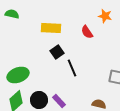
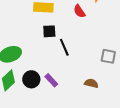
black square: (57, 52) -> (49, 31), turned 32

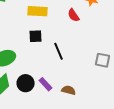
black square: (49, 31) -> (36, 36), moved
brown semicircle: (91, 83) -> (69, 90), moved

